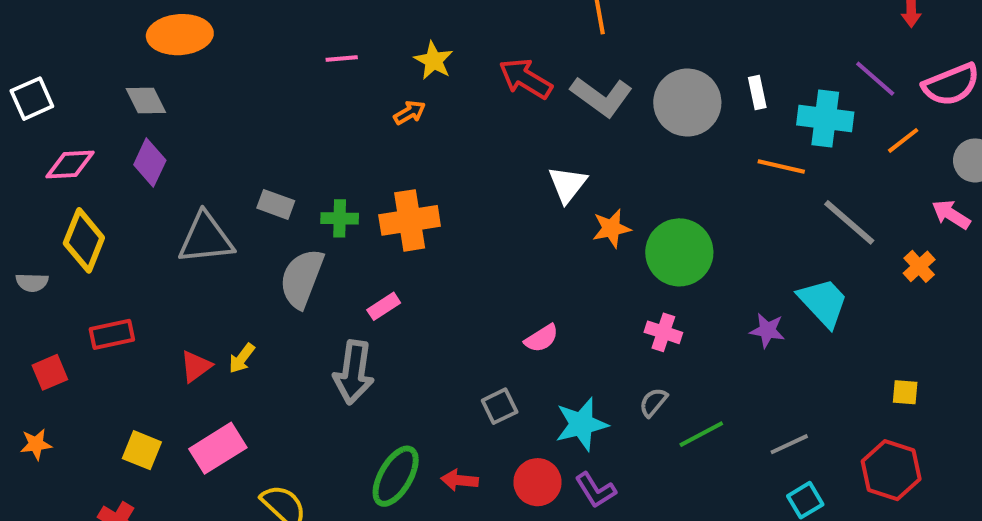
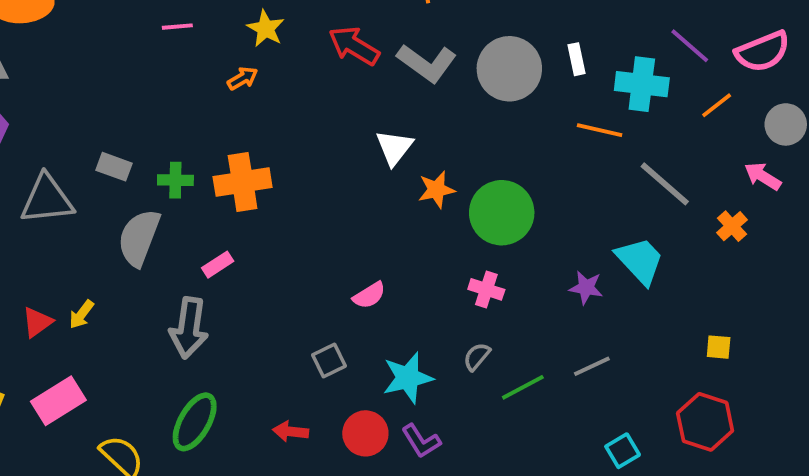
gray line: (789, 444) -> (592, 366), moved
green ellipse: (396, 476) -> (195, 422), moved

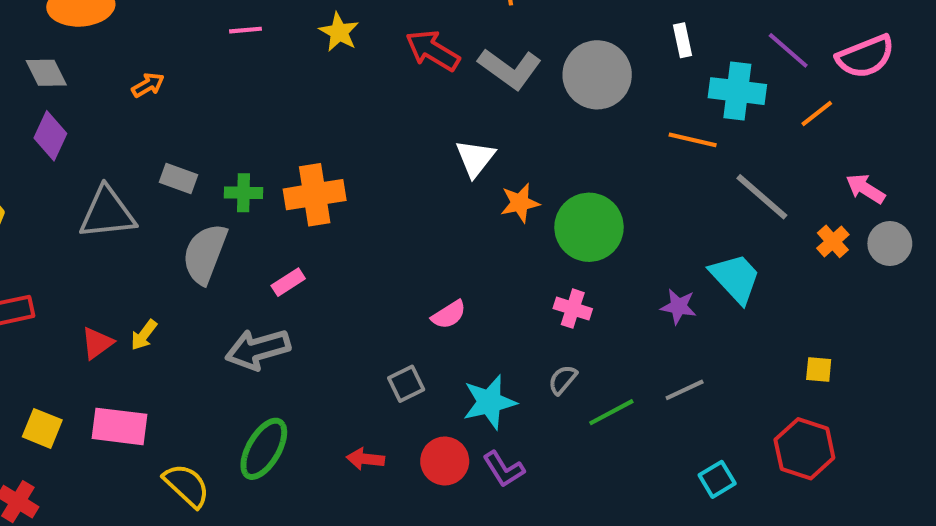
white rectangle: (577, 59) -> (683, 40), moved
orange arrow: (243, 78) -> (148, 85), moved
gray circle: (786, 124) -> (890, 244), moved
gray arrow: (189, 328) -> (258, 349), turned 66
pink rectangle: (58, 401) -> (119, 426), turned 39

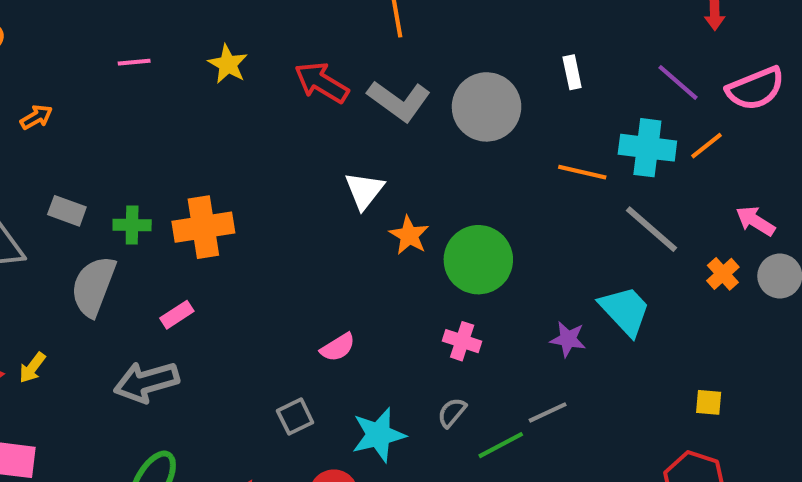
cyan cross: (737, 91) -> (647, 148), moved
orange star: (520, 203) -> (409, 235), turned -30
gray line: (685, 390) -> (548, 412), moved

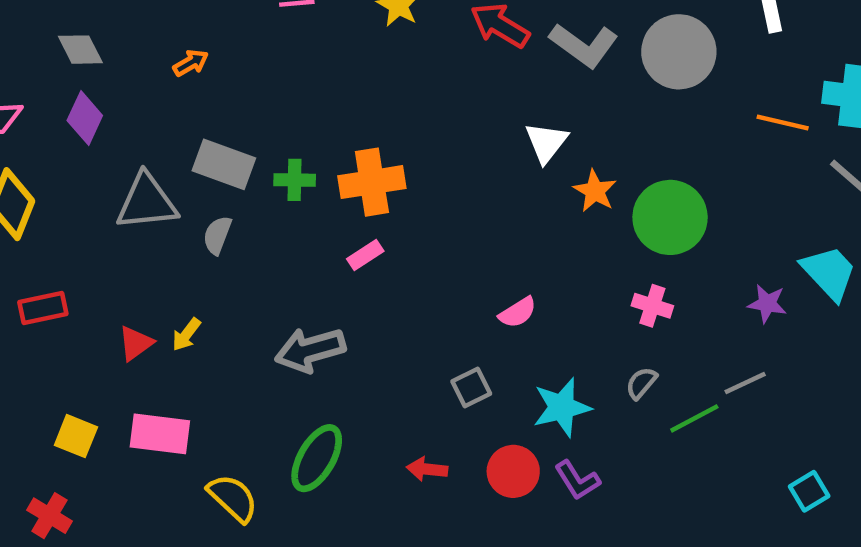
gray rectangle: (67, 211) -> (224, 164), size x1.5
gray semicircle: (93, 286) -> (217, 235), moved, size x0.6
pink rectangle: (177, 315) -> (365, 255), moved

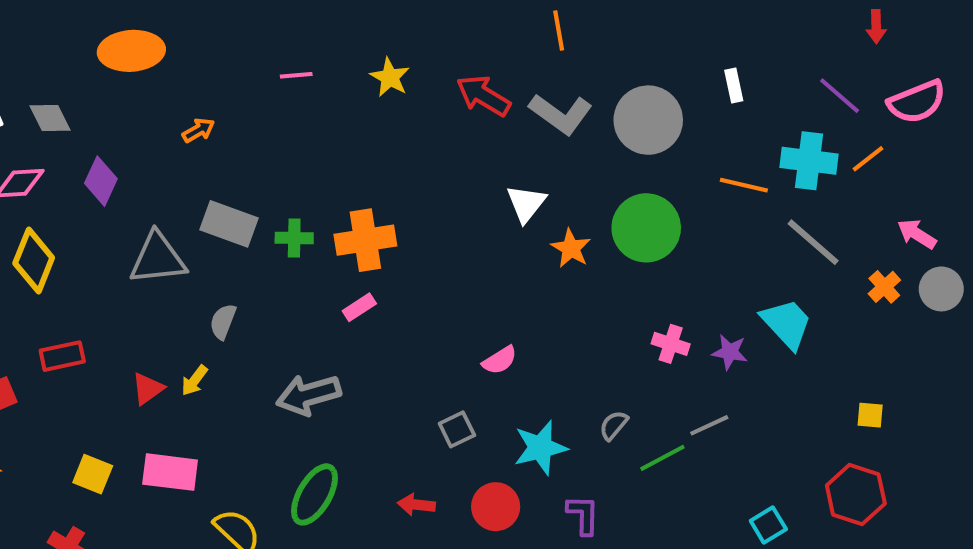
gray diamond: (80, 50) -> (50, 118), moved
green circle: (670, 217) -> (646, 228), moved
gray semicircle: (217, 235) -> (223, 322), moved
pink cross: (652, 306) -> (671, 344), moved
purple L-shape: (577, 480) -> (583, 515), moved, turned -147

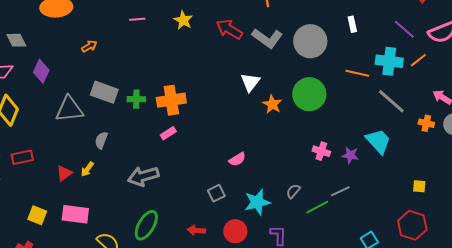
orange cross: (884, 287) -> (426, 123), turned -35

